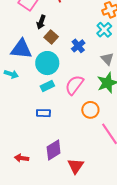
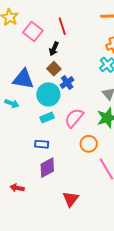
black arrow: (41, 22) -> (54, 49), moved
blue cross: (78, 46) -> (67, 83), moved
purple diamond: (54, 150) -> (47, 168), moved

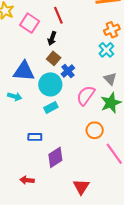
pink semicircle: (74, 118) -> (86, 95), moved
blue rectangle: (42, 144) -> (35, 137), moved

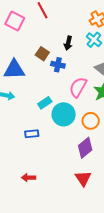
black arrow: (52, 38) -> (68, 43), moved
blue cross: (68, 71) -> (58, 65), turned -32
cyan circle: (50, 84) -> (64, 114), moved
purple diamond: (55, 157) -> (85, 148), moved

